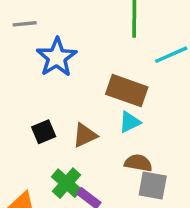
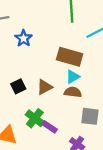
blue star: (57, 57) -> (24, 38), size x0.7
brown semicircle: (138, 163) -> (73, 92), moved

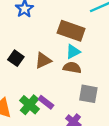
black square: (18, 86) -> (16, 58), turned -32
green cross: (35, 118) -> (30, 105), moved

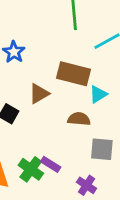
cyan triangle: (73, 52) -> (98, 94), moved
brown triangle: (43, 60) -> (39, 94), moved

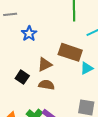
brown semicircle: (79, 119) -> (46, 85), moved

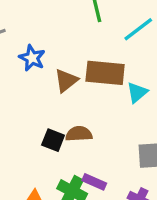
brown triangle: (45, 65) -> (66, 81), moved
black square: (22, 77) -> (53, 140), moved

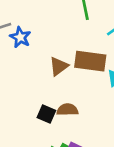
blue star: (32, 58) -> (20, 37), moved

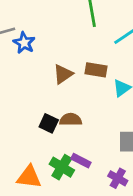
brown rectangle: (90, 61) -> (96, 70), size x0.7

